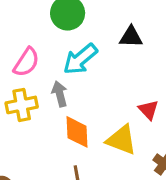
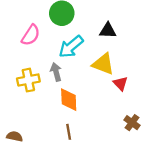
pink semicircle: (26, 62) -> (31, 35), moved
yellow triangle: (121, 140) -> (103, 64), moved

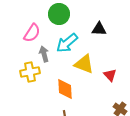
yellow triangle: (103, 64) -> (84, 64), moved
gray arrow: (56, 72) -> (44, 54), moved

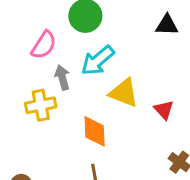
black triangle: (99, 29) -> (167, 25), moved

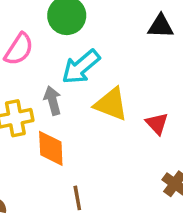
gray arrow: (62, 77) -> (53, 101), moved
orange diamond: (95, 131) -> (51, 148), moved

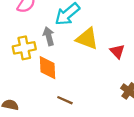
brown line: (77, 198) -> (65, 100), turned -56

